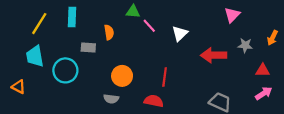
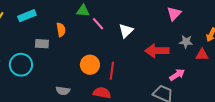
cyan rectangle: (72, 17) -> (27, 16), turned 66
red triangle: (263, 70) -> (202, 55), moved
orange circle: (122, 76) -> (90, 65), moved
pink arrow: (264, 93) -> (177, 75), moved

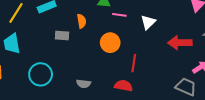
pink line: (98, 24) -> (119, 15), turned -40
cyan circle: (21, 65) -> (41, 74), moved
orange circle: (90, 65) -> (110, 43), moved

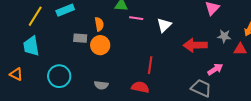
orange circle: (110, 43) -> (100, 45), moved

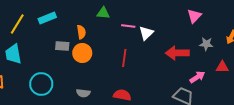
pink line: (136, 18) -> (128, 26), moved
red triangle: (240, 49) -> (222, 67), moved
red line: (150, 65) -> (124, 58), moved

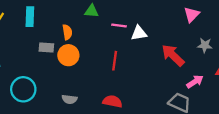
cyan rectangle: (47, 18) -> (30, 17), turned -66
white triangle: (146, 33) -> (139, 33), turned 35
red arrow: (177, 53) -> (173, 55), turned 45

